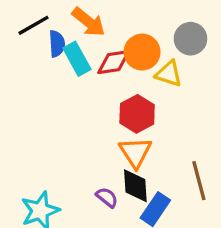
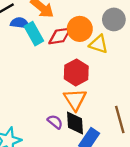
blue semicircle: (57, 44) -> (20, 23), turned -78
purple semicircle: (107, 197) -> (55, 122), moved

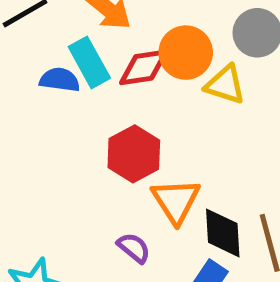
blue semicircle: (20, 23) -> (60, 80), moved
red hexagon: (76, 72) -> (134, 154), moved
black diamond: (75, 123) -> (223, 233), moved

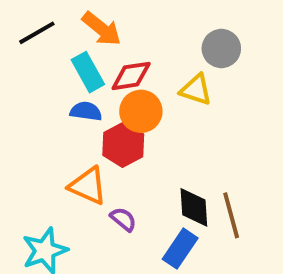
orange circle: (186, 53) -> (141, 111), moved
blue semicircle: (60, 80) -> (86, 111), moved
orange triangle: (176, 201) -> (88, 186), moved, turned -33

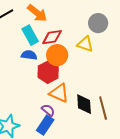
orange triangle: (88, 186) -> (59, 93), moved
blue rectangle: (180, 249) -> (45, 125), moved

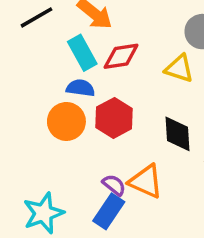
orange circle: (57, 55) -> (66, 121), moved
orange triangle: (59, 93) -> (146, 181), moved
black diamond: (84, 104) -> (177, 134), moved

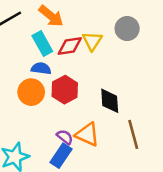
yellow triangle: (179, 69) -> (92, 41), moved, turned 45

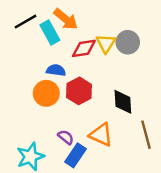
gray circle: (127, 29) -> (128, 42), moved
cyan rectangle: (42, 44) -> (50, 33), moved
purple semicircle: (65, 137) -> (66, 137), moved

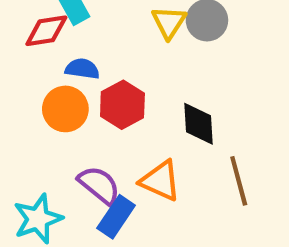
red diamond: (84, 48) -> (46, 31), moved
purple semicircle: (66, 137) -> (99, 185), size x1.5

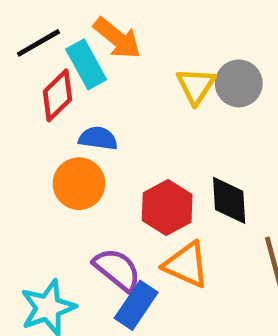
red diamond: (46, 31) -> (58, 95), turned -36
red hexagon: (122, 105) -> (167, 207), moved

